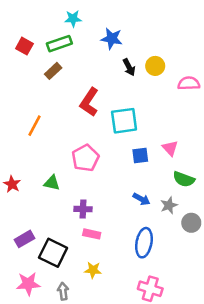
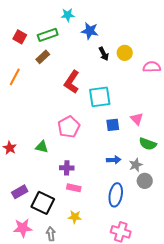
cyan star: (73, 19) -> (68, 15), moved
orange line: (34, 126) -> (15, 77), moved
blue arrow: (141, 199) -> (114, 160), turned -32
gray circle: (191, 223) -> (145, 181), moved

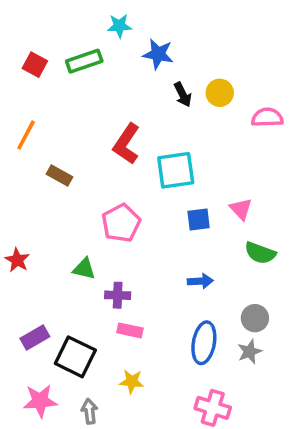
brown rectangle: (43, 57) -> (60, 176), moved, turned 72
green triangle: (42, 147) -> (84, 269), moved
gray star: (136, 165) -> (250, 352), moved

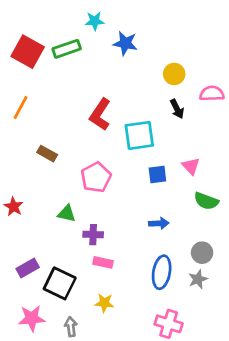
red square: (35, 65) -> (28, 52), size x1.6
black arrow: (183, 95) -> (177, 109), moved
brown rectangle: (60, 176) -> (47, 154), moved

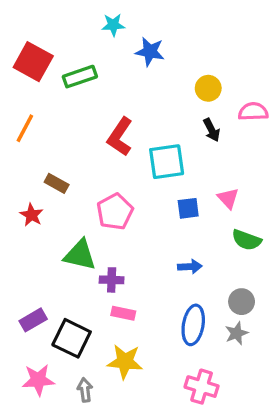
green rectangle: (67, 49) -> (80, 77), moved
red star: (14, 207) -> (32, 215), moved
green triangle: (67, 214) -> (80, 255), size x1.5
yellow star: (104, 303) -> (125, 362), size x1.5

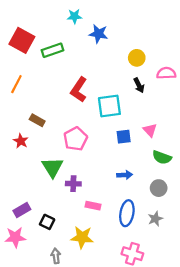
green triangle: (80, 255) -> (53, 167), turned 45
gray circle: (242, 302) -> (159, 188), moved
pink rectangle: (123, 313) -> (93, 206), moved
black square: (72, 338) -> (47, 222), size x0.6
pink star: (38, 380) -> (15, 237), moved

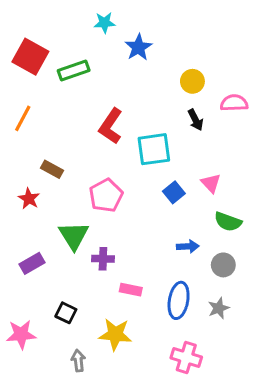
blue star: (98, 34) -> (138, 47), turned 30
blue square: (124, 137) -> (174, 192), turned -32
blue arrow: (125, 175) -> (188, 246), moved
purple rectangle: (22, 210) -> (32, 263), moved

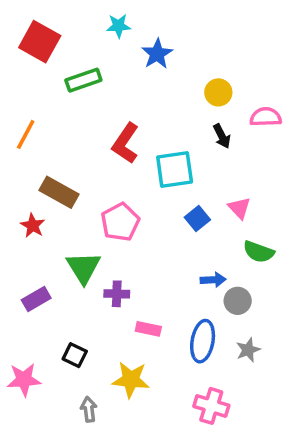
red square: (30, 57) -> (40, 42), moved
brown rectangle: (52, 169) -> (59, 192), size x1.5
gray circle: (223, 265) -> (238, 301), moved

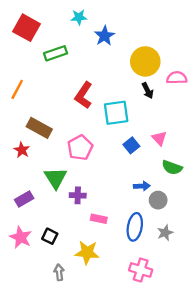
yellow circle: (218, 92) -> (145, 61), size x1.6
pink star: (24, 380) -> (21, 237), moved, turned 30

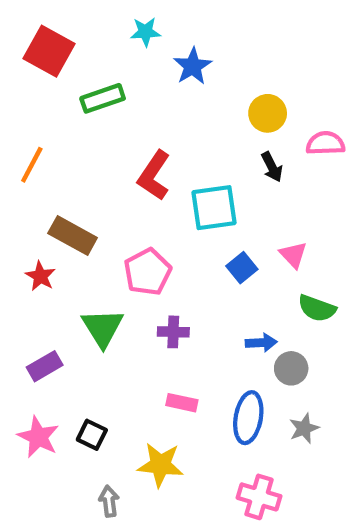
yellow circle: (145, 61) -> (268, 113), size x0.7
purple cross: (78, 195) -> (173, 332), moved

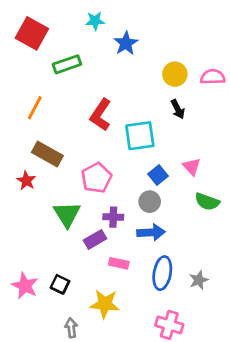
pink semicircle: (325, 143) -> (213, 77), moved
orange line: (32, 165) -> (35, 108), moved
blue arrow: (261, 343) -> (151, 232), moved, size x1.4
purple rectangle: (45, 366) -> (95, 239), moved
gray circle: (291, 368) -> (150, 202), moved

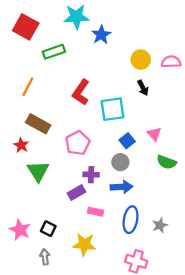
cyan star: (95, 21) -> (76, 17), size x1.6
green triangle: (67, 214) -> (38, 171), moved
gray arrow: (71, 328) -> (45, 257), moved

